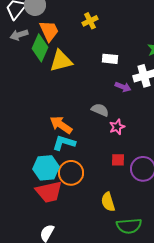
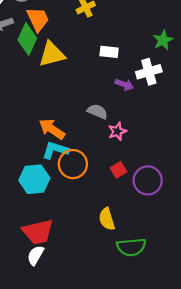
red square: (118, 160) -> (118, 170), turned -32
orange circle: (71, 173) -> (73, 164), moved
red trapezoid: (49, 192) -> (38, 232), moved

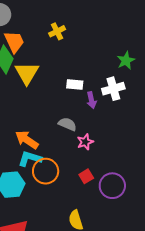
white rectangle: (109, 52) -> (75, 85), moved
yellow triangle: (52, 54) -> (27, 73), turned -45
purple arrow: (124, 85) -> (91, 100), turned 56

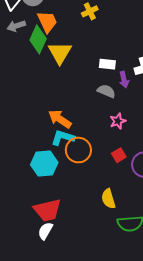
gray semicircle: (67, 124) -> (106, 91), moved

